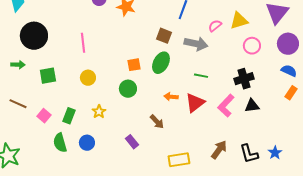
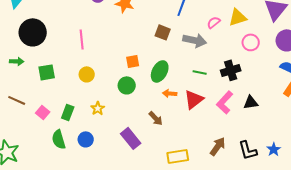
green ellipse: (161, 63) -> (160, 71), moved
black cross: (244, 79) -> (231, 70), moved
purple rectangle: (132, 142) -> (131, 138), size x1.5

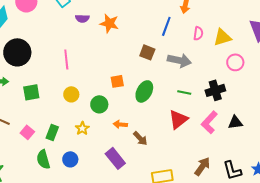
pink semicircle: (214, 22) -> (198, 33), moved, turned 136
green circle: (127, 85) -> (99, 104), moved
orange arrow: (170, 93) -> (120, 124), moved

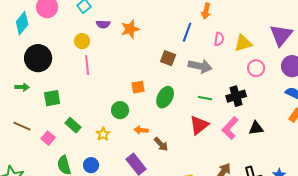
orange star: (109, 23) -> (130, 29), turned -30
yellow circle: (71, 94) -> (82, 41), moved
green rectangle: (52, 132) -> (73, 125), moved, turned -70

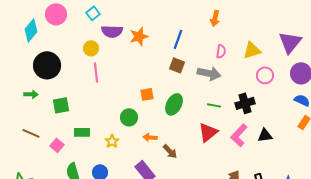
purple semicircle: (103, 24) -> (112, 31), size x1.5
blue line: (187, 32) -> (178, 39), moved
pink semicircle: (219, 39) -> (221, 51), moved
green rectangle: (73, 125) -> (82, 132), turned -42

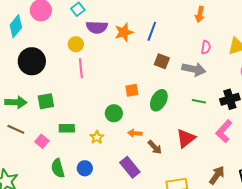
blue line: (178, 39) -> (152, 31), moved
green arrow: (31, 94) -> (16, 102), moved, size x1.5
red triangle: (208, 132) -> (186, 138), moved

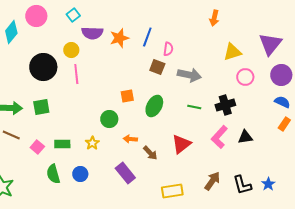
orange arrow: (200, 14) -> (214, 18), moved
pink semicircle: (206, 47) -> (168, 49), moved
black circle: (32, 61) -> (43, 67), moved
green rectangle: (67, 128) -> (62, 144), moved

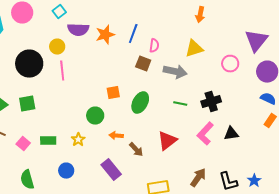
yellow triangle: (232, 52) -> (194, 49), moved
pink circle: (245, 77) -> (230, 64), moved
green semicircle: (53, 174) -> (27, 180), moved

